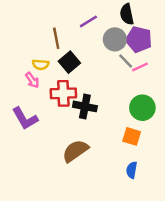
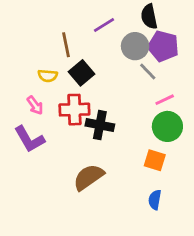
pink line: (140, 67) -> (165, 100), moved
pink arrow: (32, 80) -> (35, 105), moved

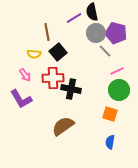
black semicircle: (149, 17) -> (92, 12), moved

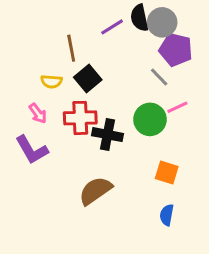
gray circle: (96, 33) -> (162, 22), moved
green circle: (119, 90) -> (150, 119), moved

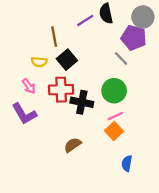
gray circle: (162, 22) -> (143, 17), moved
pink line: (177, 107) -> (115, 116), moved
orange square: (167, 172) -> (114, 131), moved, turned 30
brown semicircle: (95, 191) -> (73, 145), size x0.7

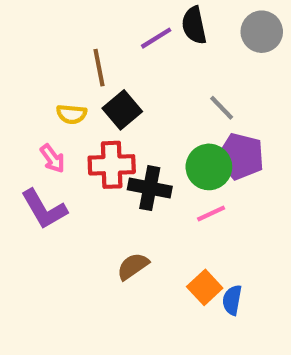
purple pentagon: (134, 38) -> (241, 156), moved
orange square: (114, 131) -> (205, 287), moved

